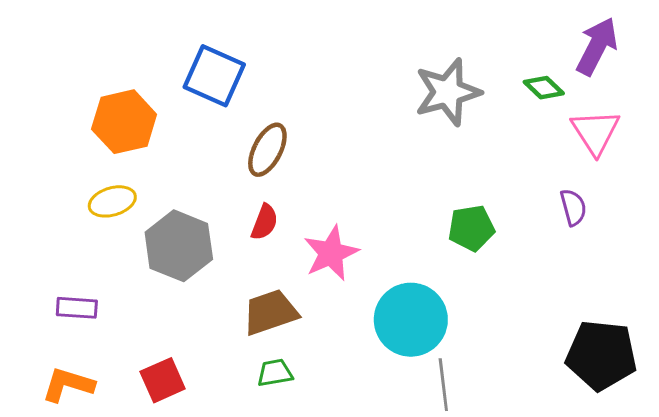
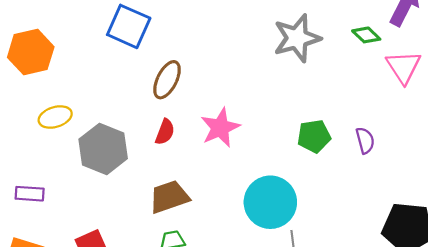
orange hexagon: (124, 122) -> (31, 52), moved
purple semicircle: (573, 207) -> (365, 140), moved
pink star: (331, 253) -> (220, 128), moved

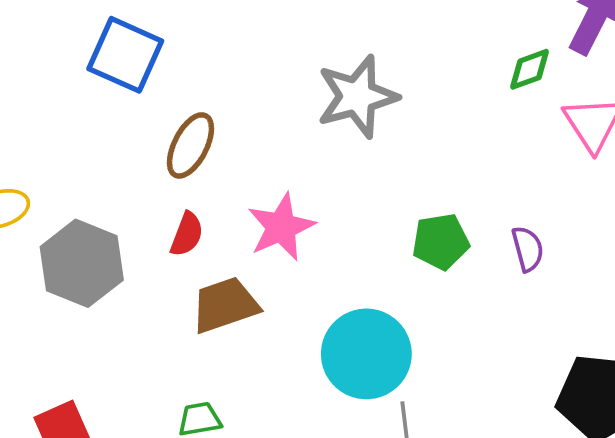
green diamond: (366, 35) -> (529, 69), turned -64
gray star: (297, 38) -> (357, 97), moved
brown trapezoid: (169, 197) -> (225, 305), moved

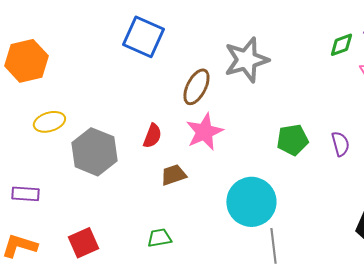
blue square: (125, 55) -> (143, 37), moved
brown ellipse: (190, 145) -> (196, 87), moved
brown trapezoid: (225, 305) -> (173, 175), size x0.7

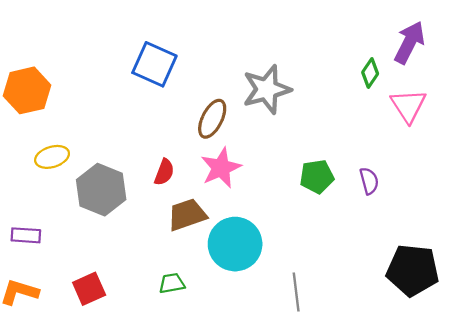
green diamond: (341, 45) -> (370, 73), turned -36
brown trapezoid: (173, 175) -> (187, 215), size x1.4
cyan circle: (251, 202) -> (235, 244), moved

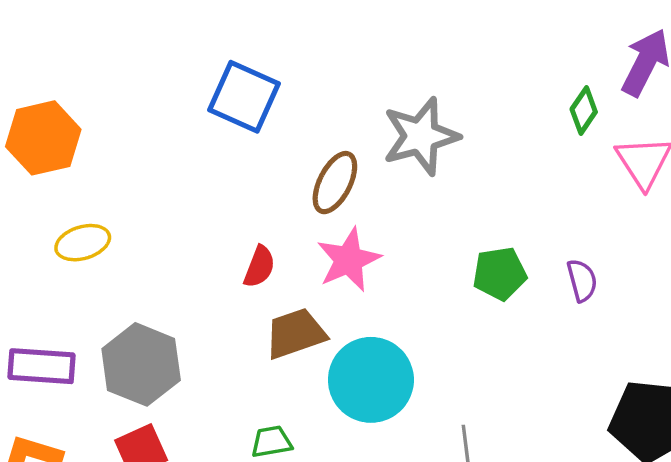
gray hexagon: (101, 190) -> (141, 364), moved
purple rectangle: (26, 235) -> (42, 366), size x1.4

